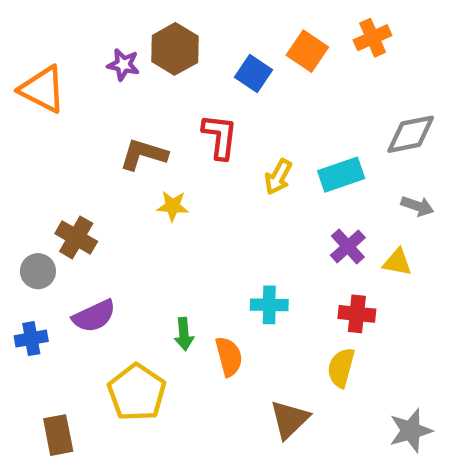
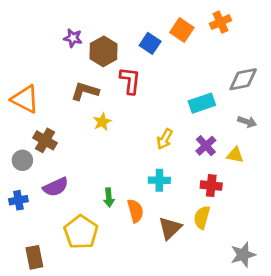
brown hexagon: (175, 49) -> (104, 51), moved
orange triangle: (42, 89) -> (25, 99), moved
yellow arrow: (278, 177) -> (165, 139), moved
yellow star: (173, 206) -> (102, 122), turned -30
brown triangle: (289, 419) -> (170, 228), moved

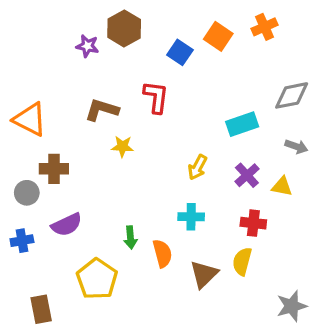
brown hexagon: (104, 51) -> (124, 28), moved
yellow star: (102, 122) -> (122, 147), turned 30
brown cross: (45, 140) -> (54, 169), turned -30

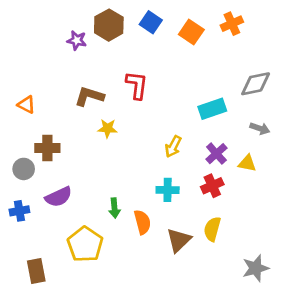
blue square: (180, 52) -> (151, 22), moved
orange triangle: (30, 119) -> (26, 105), size x0.6
red cross: (253, 223) -> (212, 186), moved, turned -30

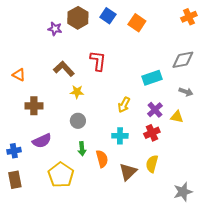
orange cross: (232, 24) -> (189, 17), moved
brown L-shape: (89, 96) -> (64, 69), turned 30
gray circle: (24, 169) -> (78, 121), moved
brown rectangle: (36, 271) -> (15, 180), moved

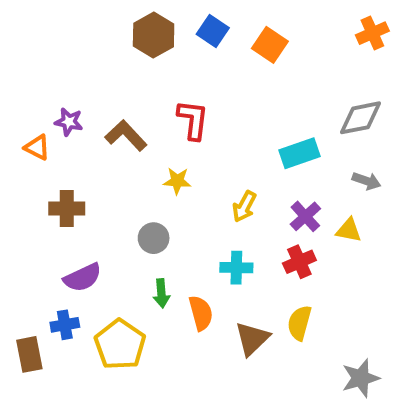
purple star: (55, 29) -> (69, 122), moved
yellow star: (77, 92) -> (177, 181), moved
blue cross: (14, 151) -> (65, 325), moved

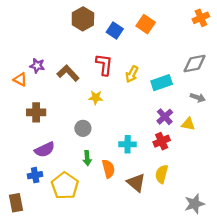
blue square: (213, 31) -> (115, 31), moved
yellow arrow: (244, 207) -> (132, 74), moved
brown triangle: (252, 339) -> (136, 183), turned -36
brown rectangle: (29, 354) -> (16, 203), moved

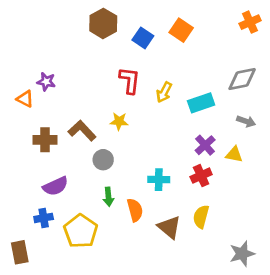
brown L-shape: (68, 73) -> (82, 131), moved

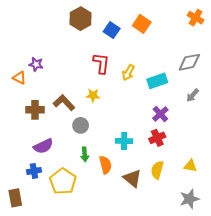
orange cross: (250, 22) -> (196, 18), turned -35
gray arrow: (246, 121) -> (192, 95), turned 112
yellow triangle: (234, 154) -> (190, 166), moved

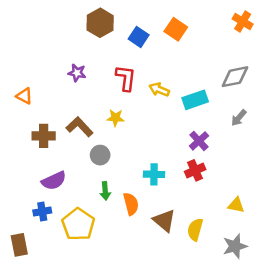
purple star: (36, 64) -> (77, 73), moved
yellow arrow: (128, 73) -> (159, 90), turned 84
yellow semicircle: (157, 170) -> (195, 230), moved

